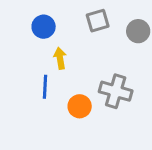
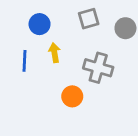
blue line: (45, 87) -> (25, 61), moved
gray cross: (116, 91) -> (98, 68), moved

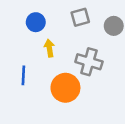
blue line: (25, 61) -> (23, 75), moved
orange circle: (72, 96) -> (65, 88), size x1.5

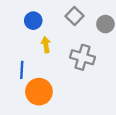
gray square: (80, 17) -> (74, 16), turned -30
orange circle: (65, 88) -> (39, 92), moved

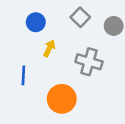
yellow arrow: (46, 45) -> (49, 48), turned 35
orange circle: (39, 92) -> (62, 99), moved

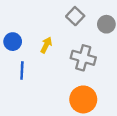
blue circle: (36, 22) -> (13, 42), moved
orange circle: (62, 99) -> (83, 99), moved

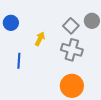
gray square: (75, 16) -> (71, 26), moved
blue circle: (13, 42) -> (11, 23), moved

